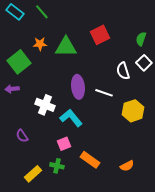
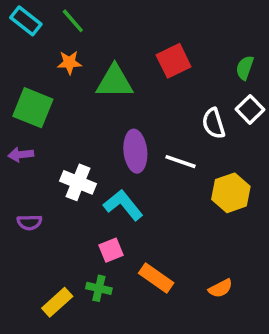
orange star: (40, 44) -> (69, 63), moved
green square: (19, 62) -> (33, 108), turned -30
purple semicircle: (22, 136) -> (29, 222), moved, turned -56

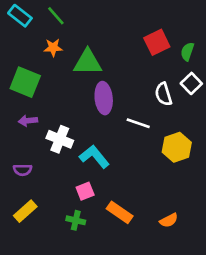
red square: (174, 61) -> (157, 42), moved
purple ellipse: (135, 151) -> (104, 98), moved
purple arrow: (21, 155) -> (28, 121), moved
yellow rectangle: (57, 302) -> (25, 211), moved

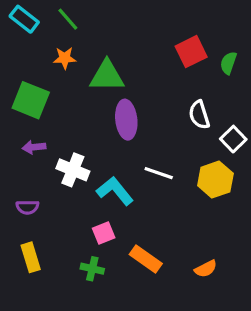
white square: (191, 83) -> (233, 139), moved
white line: (138, 123) -> (159, 173), moved
yellow rectangle: (25, 211) -> (31, 257), turned -65

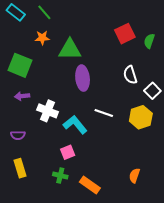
orange rectangle: (146, 259) -> (90, 185), moved
orange semicircle: (206, 269) -> (134, 176), turned 136

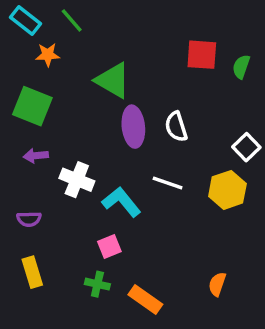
red square: (125, 34) -> (202, 55), turned 30
orange star: (42, 38) -> (48, 55), moved
green triangle: (70, 49) -> (113, 80), turned 30
white semicircle: (130, 75) -> (176, 127), moved

